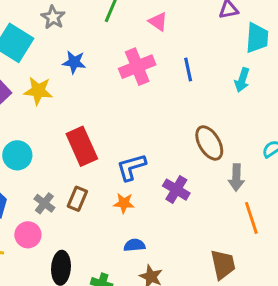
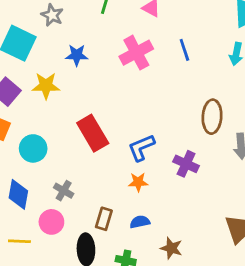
brown ellipse: (209, 143) -> (212, 117), turned 40
brown rectangle: (77, 199) -> (104, 219), moved
blue semicircle: (134, 245) -> (140, 222), moved

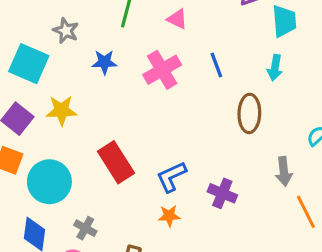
blue star: (77, 55) -> (104, 62), moved
brown ellipse: (212, 117) -> (249, 113), moved
cyan circle: (33, 148) -> (49, 182), size x1.4

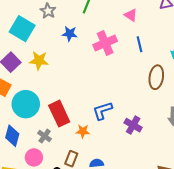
pink triangle: (177, 19) -> (131, 15), moved
red rectangle: (116, 162) -> (59, 114), moved
orange star: (169, 216) -> (83, 131), moved

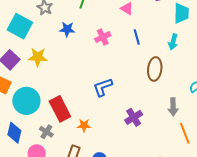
pink cross: (105, 43) -> (103, 37), size x0.7
blue L-shape: (103, 111) -> (103, 87), moved
purple cross: (133, 125) -> (134, 117), turned 30

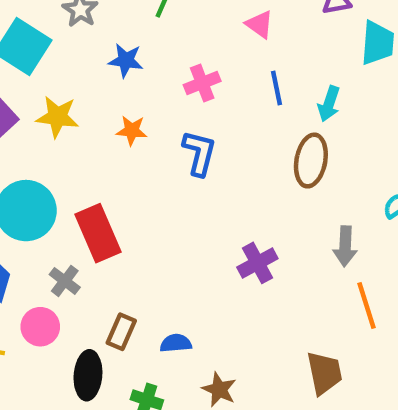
cyan arrow: (173, 42) -> (329, 104), moved
blue L-shape: (103, 87) -> (199, 153), moved, turned 120
orange star: (84, 125) -> (132, 131), moved

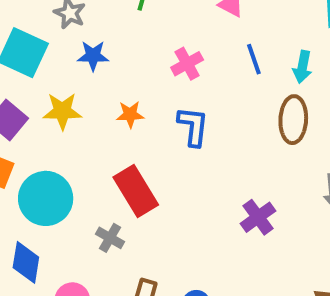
blue star: (126, 60) -> (93, 56), moved
red rectangle: (98, 233) -> (136, 191), moved
gray cross: (65, 281) -> (110, 238), moved

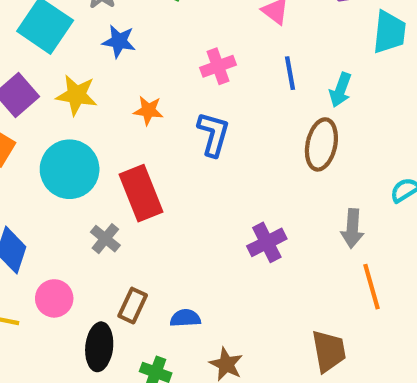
cyan circle: (46, 198) -> (70, 169), moved

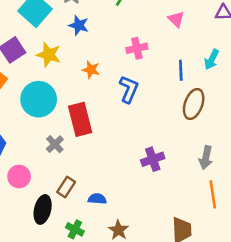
blue line: (290, 73) -> (181, 70), moved
cyan arrow: (340, 90) -> (212, 59), moved

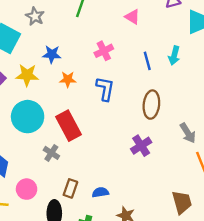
blue star: (79, 25) -> (52, 54), moved
cyan arrow: (212, 59) -> (174, 56), moved
brown ellipse: (194, 104) -> (151, 105), moved
gray arrow: (206, 158) -> (188, 133), turned -30

